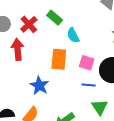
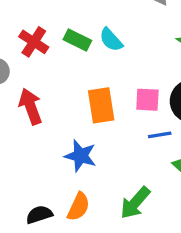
red cross: (29, 24) -> (34, 42), moved
cyan semicircle: (73, 35) -> (111, 40), moved

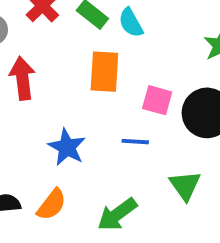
orange rectangle: (101, 105) -> (104, 72), moved
blue line: (160, 135) -> (135, 142), moved

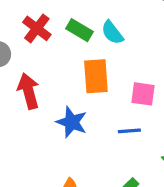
blue star: (67, 147) -> (72, 122), moved

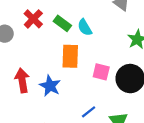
red arrow: (29, 91) -> (22, 80), moved
blue line: (129, 131) -> (89, 112), moved, turned -40

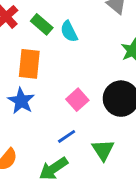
orange rectangle: (70, 56) -> (29, 64), moved
pink square: (101, 72) -> (77, 100), moved, turned 30

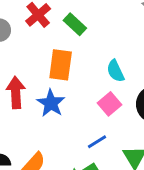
cyan semicircle: (69, 31) -> (115, 71), moved

